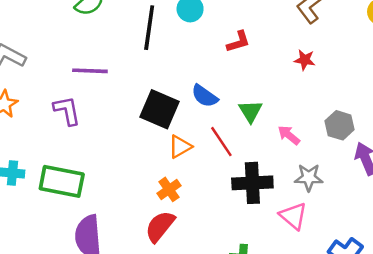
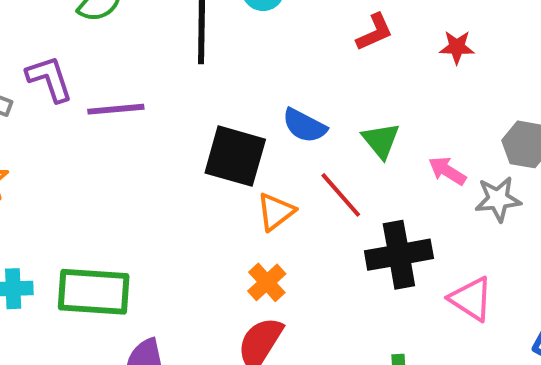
red L-shape: (238, 42) -> (374, 32), moved
purple L-shape: (67, 111) -> (49, 79), moved
gray star: (309, 177) -> (498, 199), moved

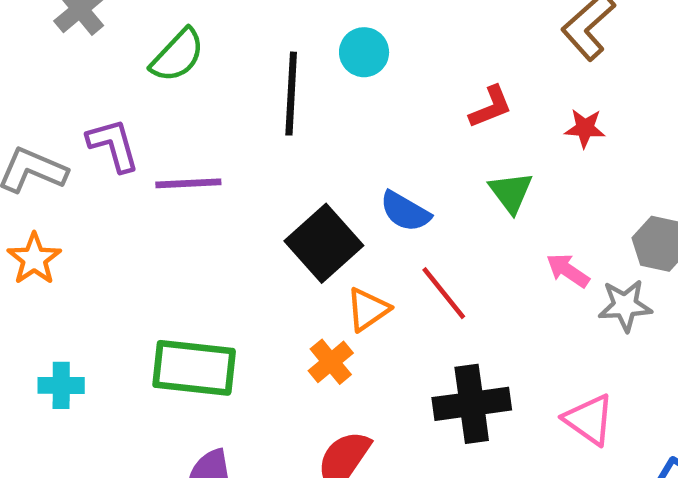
green triangle: (381, 140) -> (511, 192), moved
black square: (235, 156) -> (324, 243), turned 30
black cross: (399, 255) -> (472, 404), moved
orange cross: (267, 282) -> (331, 362), moved
green rectangle: (94, 292) -> (194, 368), moved

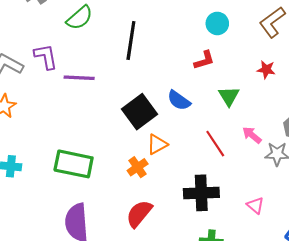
cyan circle: (364, 52) -> (217, 23), moved
red L-shape: (491, 107) -> (204, 60), moved
red line: (444, 293) -> (215, 144), moved
pink triangle: (589, 419) -> (255, 205), size x0.7

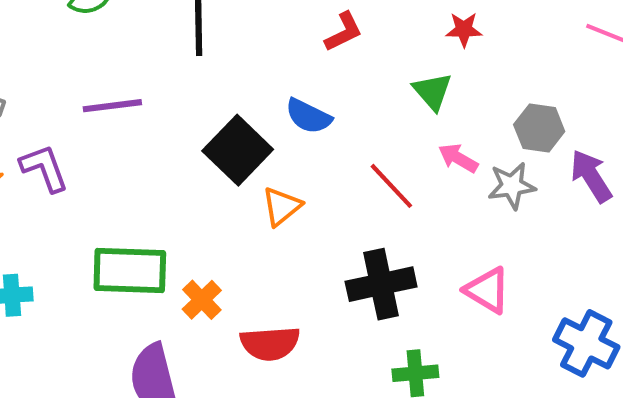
purple L-shape: (46, 57) -> (44, 168), moved
green triangle: (229, 96) -> (432, 91), moved
orange cross: (138, 167) -> (202, 300), moved
pink triangle: (255, 205) -> (487, 290), size x1.4
red semicircle: (139, 214) -> (270, 343), turned -124

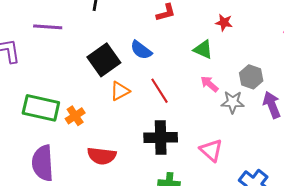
green triangle: (432, 91) -> (203, 49), turned -35
red line: (391, 186) -> (160, 91), moved
orange cross: (202, 300) -> (75, 116), moved

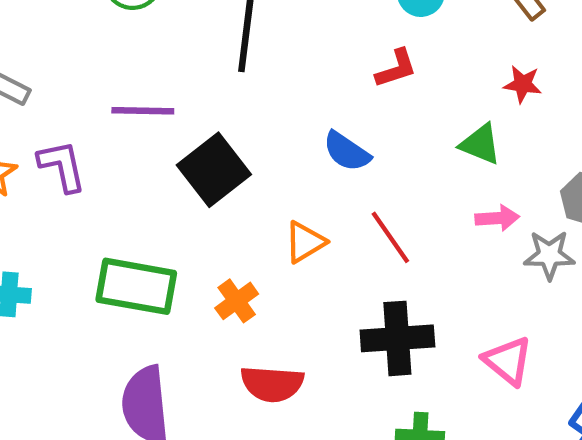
black square: (104, 60) -> (214, 170), moved
pink arrow: (209, 84) -> (497, 218), turned 138
orange cross: (75, 116) -> (237, 301), moved

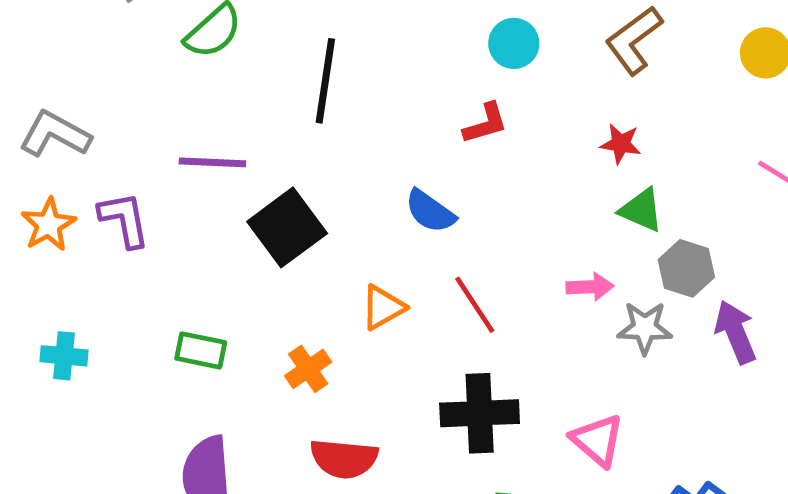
green triangle: (480, 144) -> (641, 210), moved
green rectangle: (136, 286) -> (201, 350), size x0.6

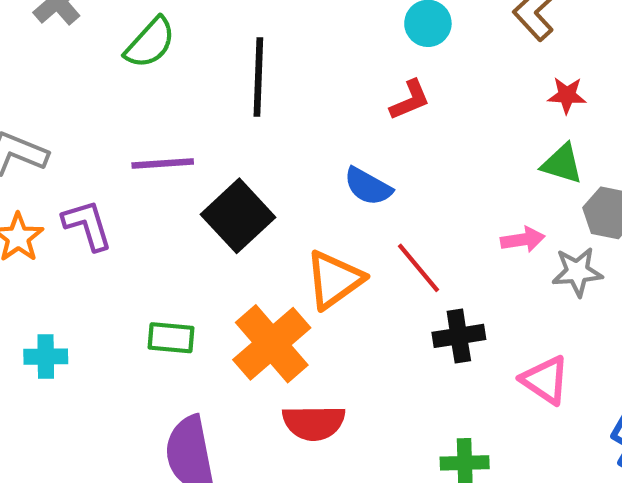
red star: (621, 144) -> (567, 95), moved
orange triangle: (383, 307) -> (334, 280), size x1.4
orange cross: (308, 369) -> (272, 344), size x1.8
black cross: (480, 413) -> (459, 336), moved, size x0.7

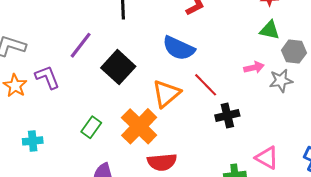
purple line: (163, 163) -> (81, 45), turned -44
blue semicircle: (368, 186) -> (179, 48), size x1.4
green rectangle: (171, 338) -> (91, 127), turned -55
pink triangle: (545, 380) -> (267, 158), moved

